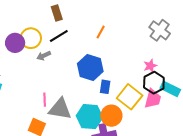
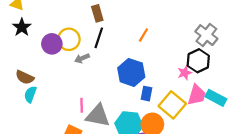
black line: (59, 36) -> (99, 38), turned -42
pink star: (150, 66) -> (185, 73), moved
black hexagon: (154, 83) -> (198, 61), moved
pink trapezoid: (153, 99) -> (197, 95), moved

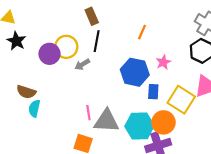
pink star: (185, 73) -> (163, 62), moved

